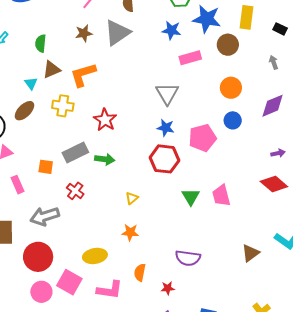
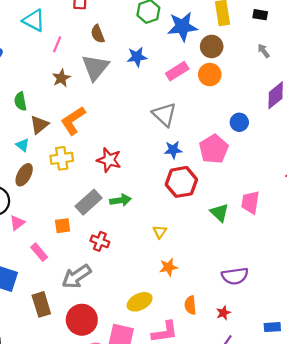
blue star: (171, 30) -> (137, 57), moved
orange circle: (231, 88) -> (210, 75), moved
pink trapezoid: (221, 196) -> (250, 202), turned 40

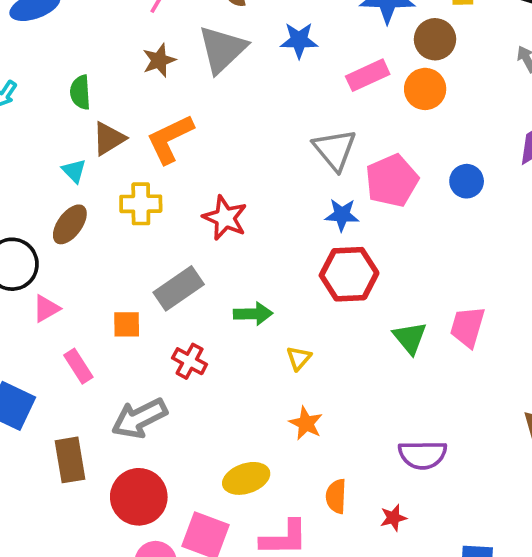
pink pentagon: (214, 149) -> (392, 181), moved
green arrow: (120, 200) -> (253, 314), moved
orange star: (168, 267) -> (306, 423), turned 30

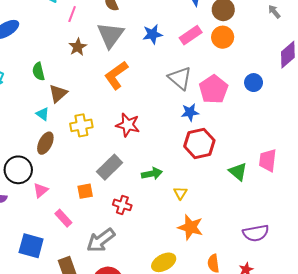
blue star: (299, 40) -> (153, 34), moved
orange L-shape: (170, 139) -> (116, 75), moved
orange star: (306, 423) -> (190, 227), size x1.4

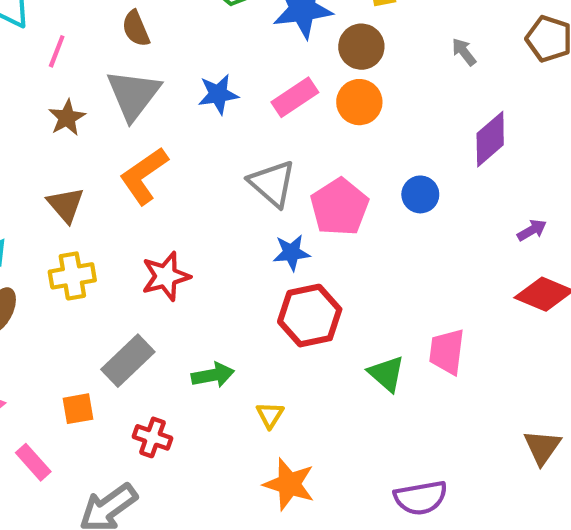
brown triangle: (58, 93) -> (66, 205), moved, turned -30
red star: (128, 125) -> (166, 276), turned -30

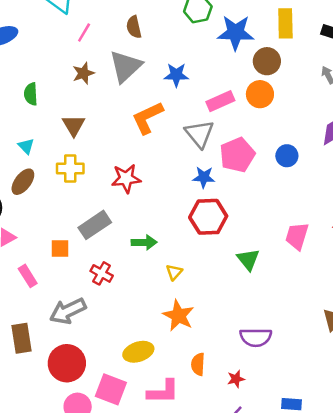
pink rectangle: (295, 97) -> (220, 101), moved
orange L-shape: (144, 176) -> (148, 118), moved
pink trapezoid: (447, 352) -> (297, 236), moved

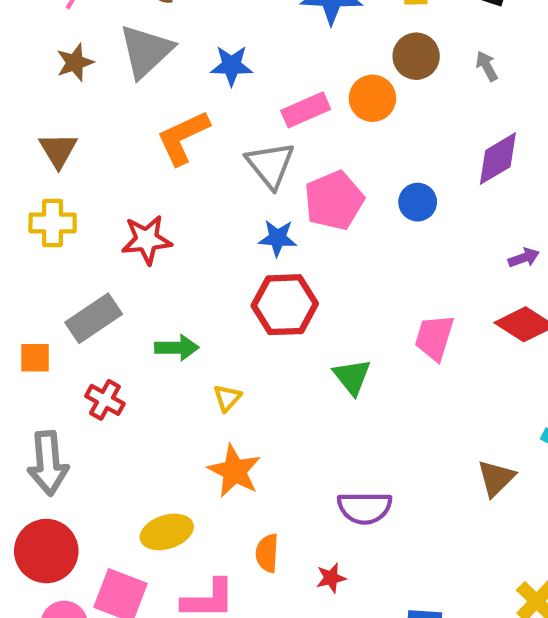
brown circle: (267, 61) -> (416, 56), moved
gray arrow: (68, 311) -> (48, 463), turned -69

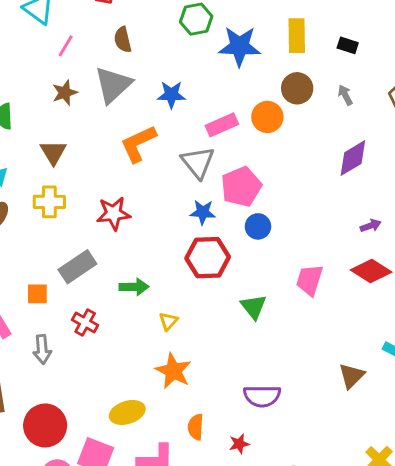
blue circle: (418, 202) -> (258, 226), moved
gray arrow: (48, 463) -> (42, 349), moved, size x0.7

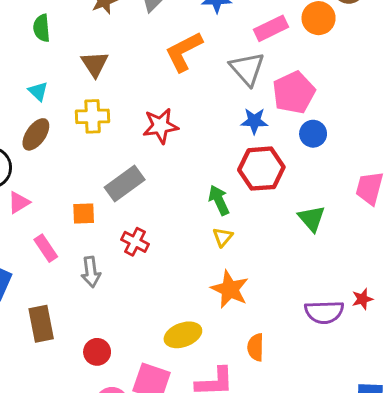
green arrow: (134, 287) -> (219, 200), moved, turned -112
red circle: (45, 425) -> (97, 352), size x0.6
red star: (239, 444) -> (362, 299), moved

